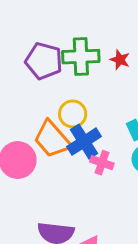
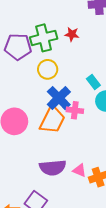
yellow circle: (73, 114) -> (48, 69), moved
orange trapezoid: (52, 139) -> (52, 120), moved, turned -100

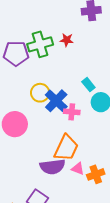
yellow circle: (48, 69) -> (40, 93), moved
orange trapezoid: (52, 120) -> (66, 148), moved

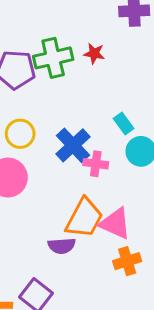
yellow circle: (40, 93) -> (20, 134), moved
purple semicircle: (52, 167) -> (62, 246), size x0.7
pink triangle: (78, 169) -> (115, 224), moved, size x1.6

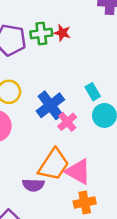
red star: (94, 53) -> (62, 33), moved
green cross: (53, 58) -> (41, 34), size x0.7
pink cross: (96, 164) -> (67, 122), turned 36

